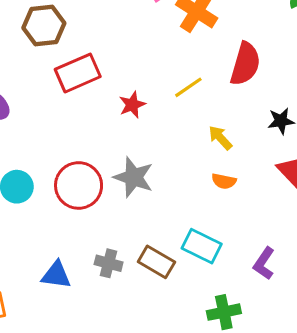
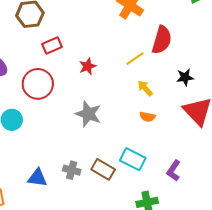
red rectangle: (78, 73) -> (52, 45), size x0.7
yellow line: (188, 87) -> (135, 59), moved
red circle: (79, 185) -> (38, 84), moved

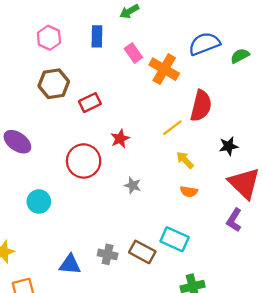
red rectangle: (52, 45) -> (90, 103), moved
red circle: (38, 84) -> (84, 161), moved
gray star: (88, 114) -> (133, 185), moved, size x0.6
purple L-shape: (174, 171) -> (234, 220), moved

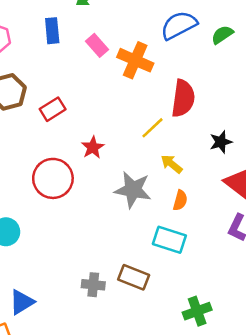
gray star: (133, 185) -> (133, 190), moved, size x1.8
orange semicircle: (189, 192) -> (180, 200), turned -77
cyan rectangle: (175, 239) -> (169, 240), moved
blue triangle: (70, 264) -> (22, 302), moved, turned -30

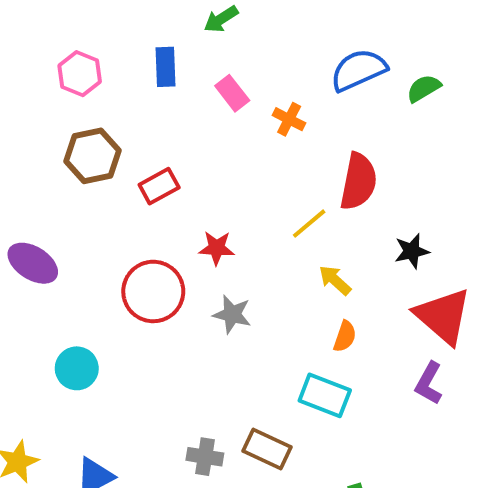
orange cross: (135, 60) -> (289, 119), size x0.6
red star: (93, 147) -> (217, 248), turned 30
gray star: (133, 190) -> (232, 314), moved, size x0.7

